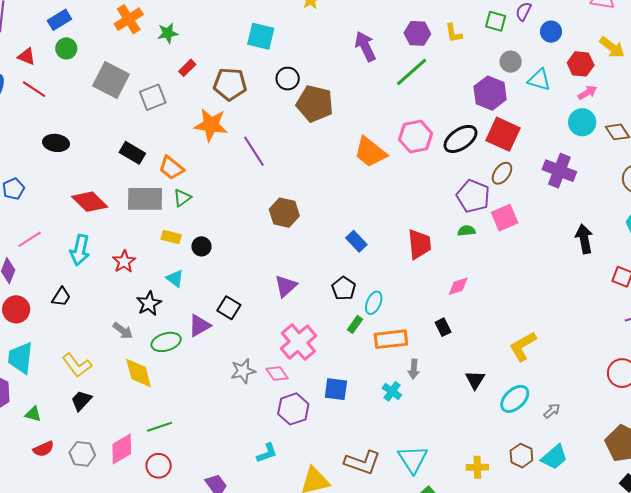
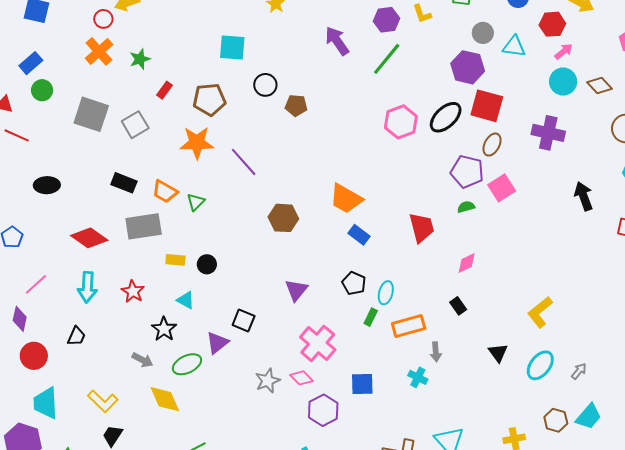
brown pentagon: (315, 104) -> (296, 105), size x0.6
orange trapezoid: (370, 152) -> (346, 199), moved
green triangle: (182, 198) -> (196, 202), moved

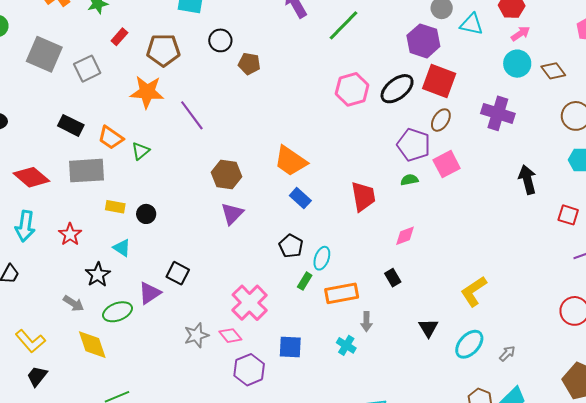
purple triangle: (296, 290) -> (232, 214), moved

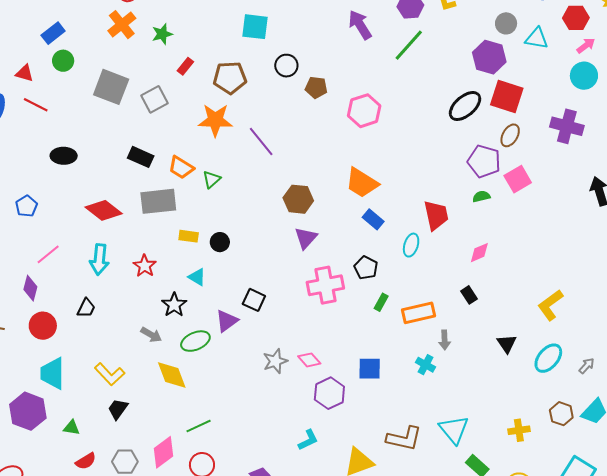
pink hexagon: (352, 89) -> (364, 111), moved
cyan ellipse: (322, 258) -> (411, 245), moved
pink cross: (250, 303) -> (325, 285), moved, turned 36

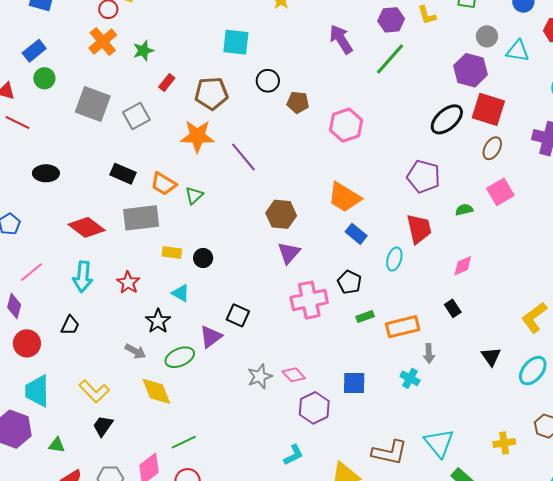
purple pentagon: (484, 161) -> (423, 177), moved
green rectangle: (381, 302) -> (365, 316), turned 42

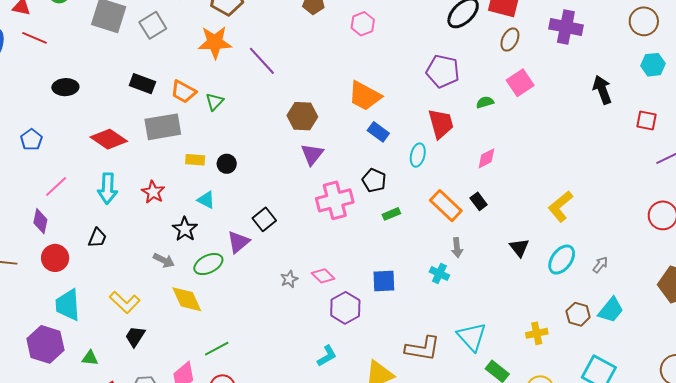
pink hexagon: (346, 125) -> (363, 24), size x0.7
black square: (238, 315) -> (264, 219), turned 30
orange rectangle: (403, 327) -> (446, 206), moved, turned 60
gray star: (260, 376) -> (289, 279), size x0.7

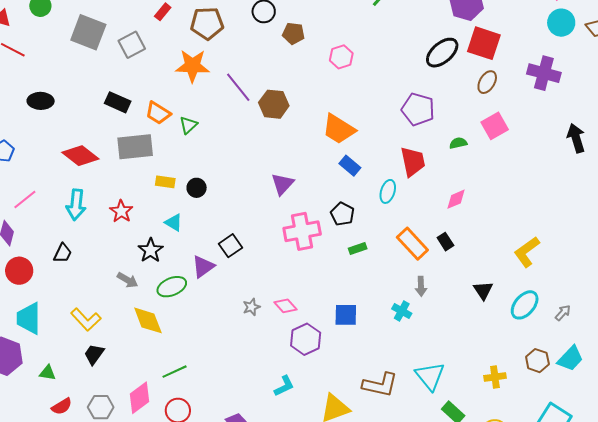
brown hexagon: (302, 116) -> (274, 104), moved

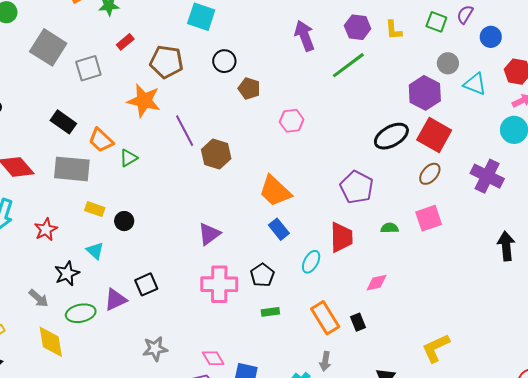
pink diamond: (285, 306) -> (213, 358), moved
gray star: (251, 307) -> (155, 349), size x1.4

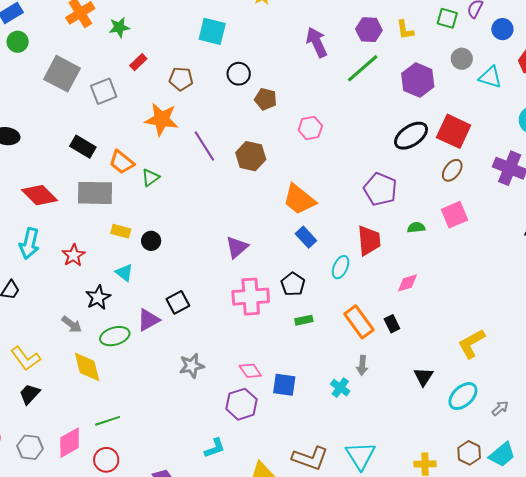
brown pentagon: (166, 62) -> (181, 79), size x0.7
purple hexagon: (425, 93) -> (418, 80), moved
brown hexagon: (216, 154) -> (251, 156), moved

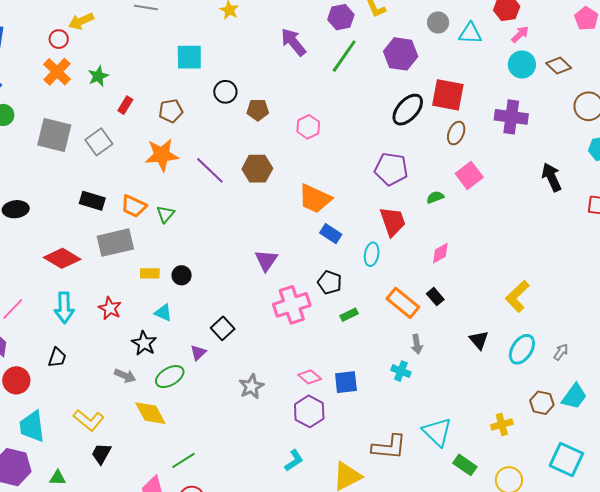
purple triangle: (148, 320) -> (198, 353), size x0.7

